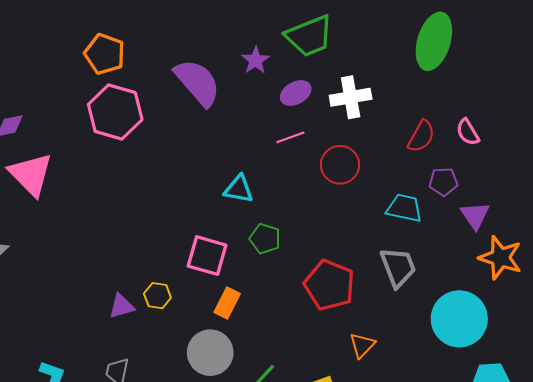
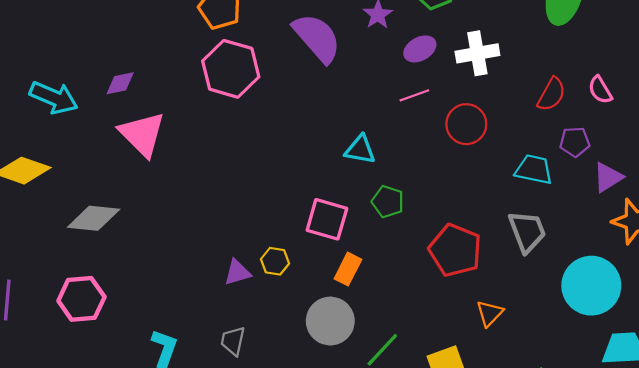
purple triangle: (475, 215) -> (608, 177), turned 32

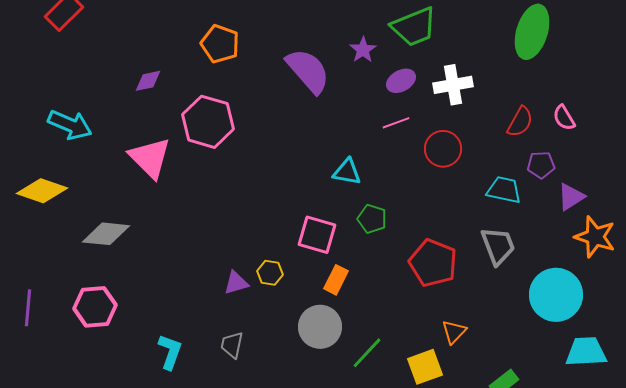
pink hexagon: (231, 69) -> (208, 122), moved
purple diamond: (120, 83) -> (148, 81), moved
orange triangle: (490, 313) -> (454, 332), moved

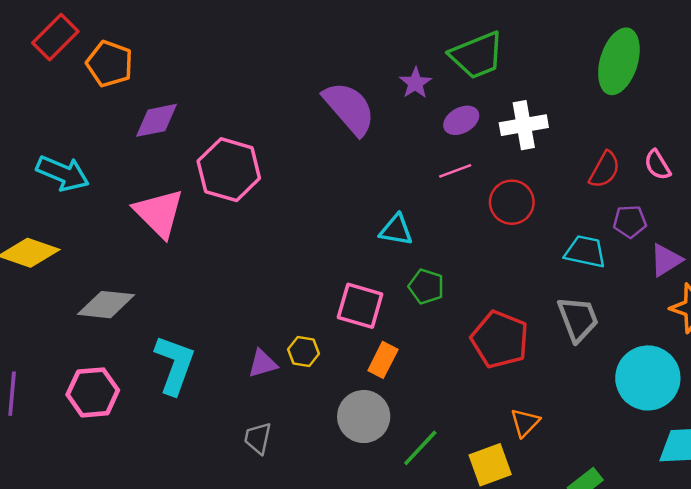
orange pentagon: (220, 44) -> (110, 64), moved
purple diamond: (148, 81) -> (157, 120), size x1.4
cyan L-shape: (170, 352) -> (175, 365), moved, size x1.4

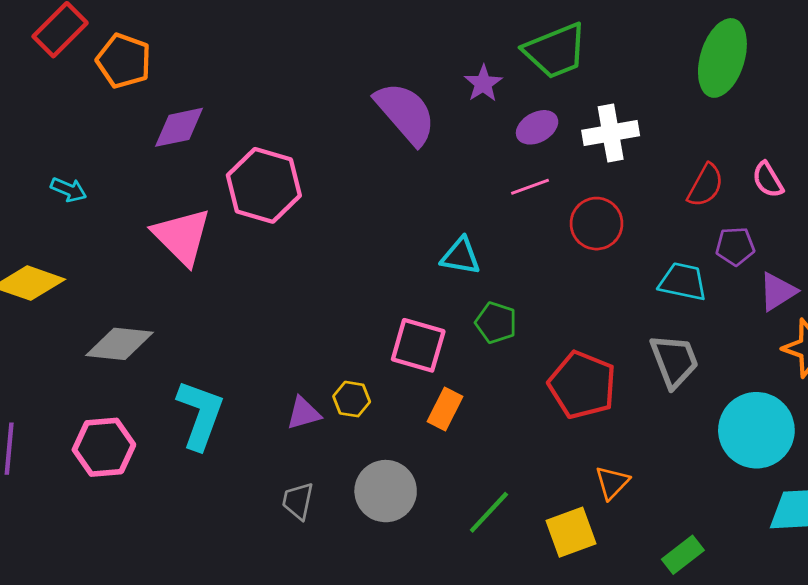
cyan arrow: (63, 173) -> (69, 190), size x0.6
gray circle: (364, 417) -> (386, 491), moved

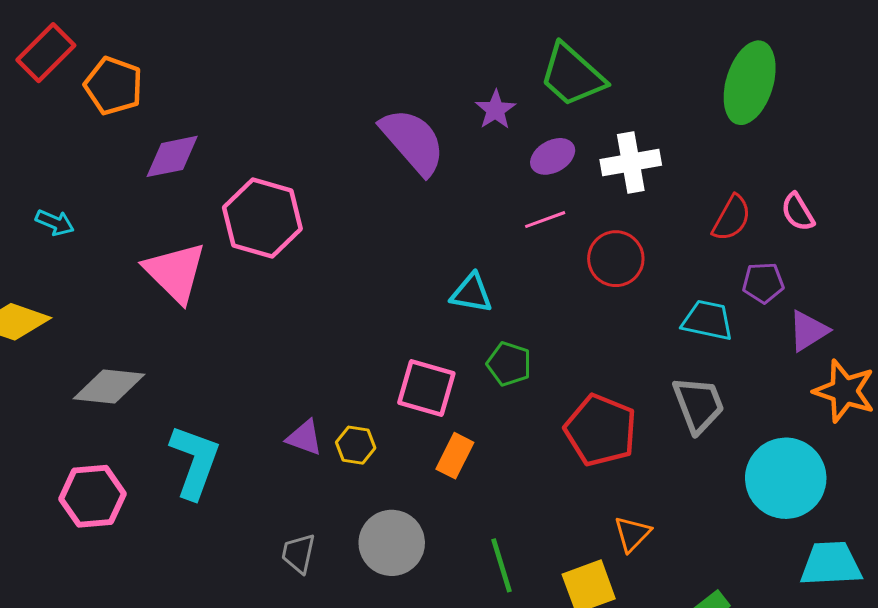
green trapezoid: (555, 51) -> (572, 75), turned 64
purple triangle: (304, 413) -> (305, 438), moved, turned 36
green line: (489, 512) -> (501, 565), turned -60

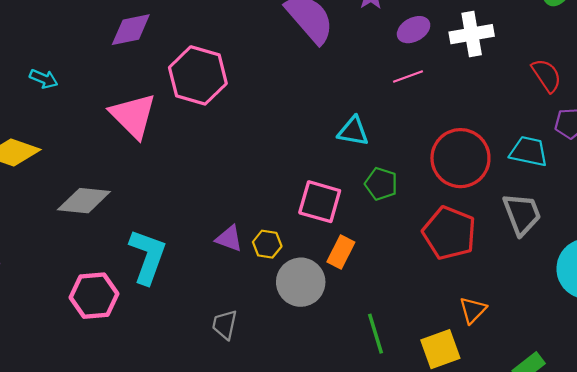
red semicircle: (732, 218) -> (547, 75), turned -63
red circle: (616, 259) -> (460, 158), moved, size x1.4
pink hexagon: (92, 496) -> (94, 296), moved
gray circle: (392, 543) -> (301, 282), moved

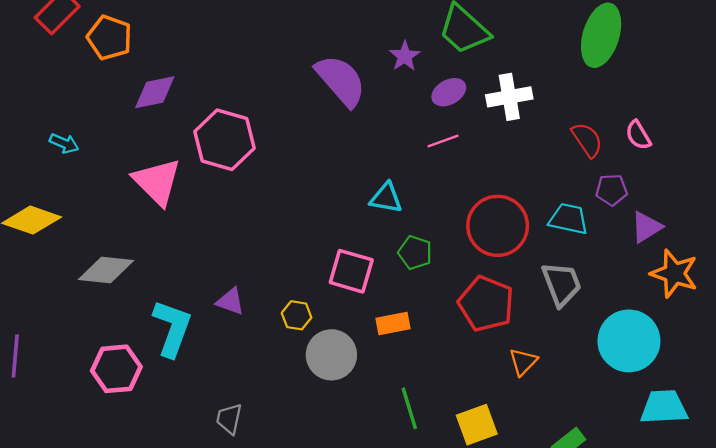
purple triangle: (229, 239) -> (230, 301), moved
orange rectangle: (341, 252) -> (393, 323), moved, turned 52
orange triangle: (473, 310) -> (523, 362), moved
gray trapezoid: (225, 325) -> (229, 419), moved

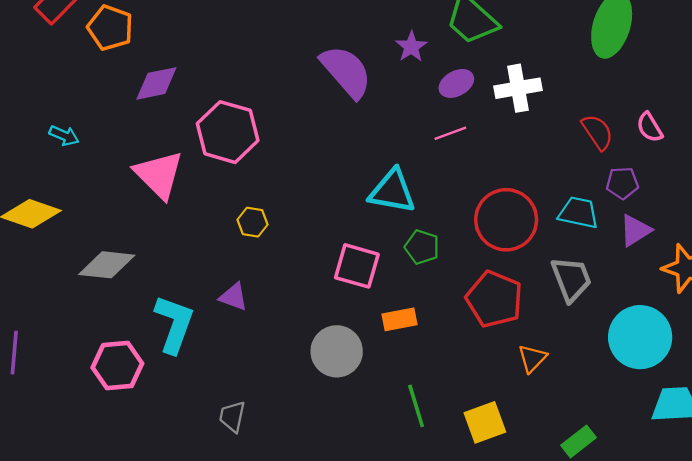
cyan triangle: (386, 198) -> (392, 191), size x1.4
purple triangle: (646, 227) -> (635, 230), moved
yellow hexagon: (297, 315) -> (252, 222), moved

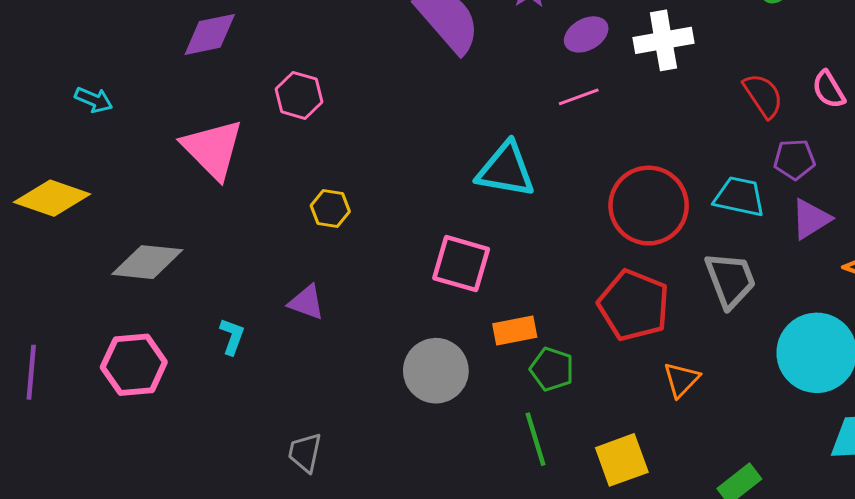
pink hexagon: (228, 132) -> (299, 95), size x0.6
green pentagon: (422, 247) -> (552, 369), moved
cyan L-shape: (174, 324) -> (232, 336), size x0.5
pink hexagon: (117, 366) -> (134, 365), moved

